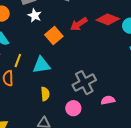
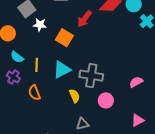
yellow line: (18, 60) -> (37, 65), moved
gray cross: (84, 83) -> (91, 76), moved, turned -35

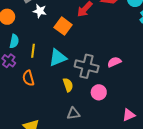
cyan semicircle: (17, 57) -> (14, 41), turned -120
pink semicircle: (136, 82) -> (114, 62), moved

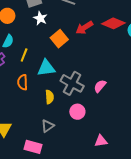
pink semicircle: (114, 62) -> (100, 86), turned -40
orange semicircle: (28, 78) -> (23, 82), moved
gray triangle: (73, 114) -> (48, 126), turned -40

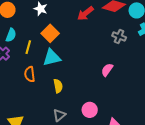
orange square: (59, 39) -> (50, 33), moved
gray cross: (72, 83) -> (119, 36), moved, size x0.6
pink circle: (77, 112) -> (90, 110), moved

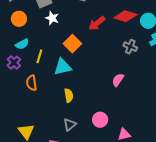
orange square: (50, 33) -> (72, 44), moved
cyan semicircle: (11, 35) -> (22, 44), turned 40
orange semicircle: (30, 74) -> (32, 83), moved

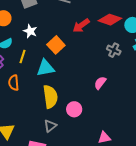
white star: (52, 18) -> (30, 31), moved
yellow semicircle: (69, 95) -> (50, 97), size x1.6
pink circle: (100, 120) -> (74, 109), moved

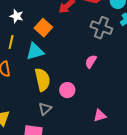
gray cross: (114, 50) -> (101, 28), size x1.5

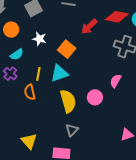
yellow line: (11, 42) -> (38, 74), moved
pink circle: (67, 90) -> (95, 97), moved

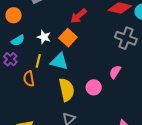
red arrow: (89, 27) -> (79, 16), moved
white star: (39, 39) -> (44, 37), moved
cyan triangle: (59, 73) -> (59, 61), turned 30

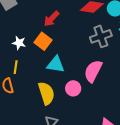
gray cross: (126, 38) -> (101, 36), turned -35
cyan triangle: (59, 61) -> (56, 65), moved
pink semicircle: (115, 72) -> (93, 71), size x1.6

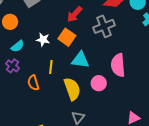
gray cross: (101, 36) -> (104, 26), moved
yellow line: (16, 67) -> (51, 67), moved
pink semicircle: (93, 71) -> (118, 65), turned -30

